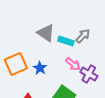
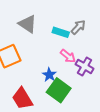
gray triangle: (46, 33) -> (28, 24), moved
blue star: (40, 68) -> (49, 75), moved

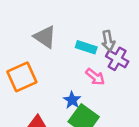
gray arrow: (78, 27) -> (108, 41), turned 126
purple cross: (85, 66) -> (117, 59), moved

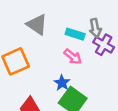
pink arrow: (95, 77) -> (73, 57), moved

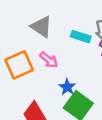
pink arrow: (73, 57) -> (49, 60), moved

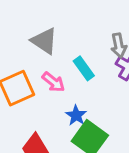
cyan rectangle: (81, 37) -> (84, 68), moved, turned 36

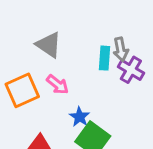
cyan rectangle: (84, 68) -> (104, 58), moved, turned 40

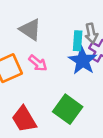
blue star: (80, 117) -> (83, 61), moved, size x1.6

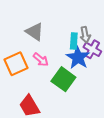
green square: (68, 109) -> (63, 79), moved

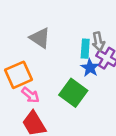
blue star: (78, 58) -> (90, 68), size x0.7
pink arrow: (41, 60) -> (30, 95), moved

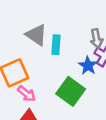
cyan rectangle: (85, 49) -> (56, 45), moved

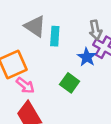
green square: (71, 91) -> (70, 83), size x0.7

